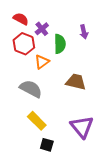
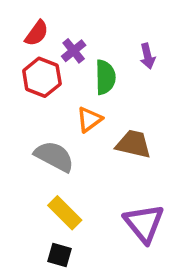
red semicircle: (21, 19) -> (37, 33), turned 98
orange triangle: (42, 62) -> (89, 119), moved
black square: (47, 145) -> (60, 255), moved

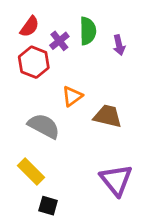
green semicircle: (105, 77) -> (88, 31), moved
yellow rectangle: (65, 213) -> (31, 172), moved

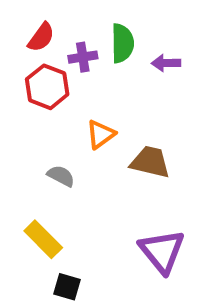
purple cross: (59, 41) -> (83, 57), turned 30
purple arrow: (119, 45) -> (166, 63), turned 102
gray semicircle: (44, 126) -> (61, 176), size x0.6

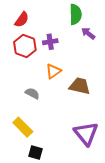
green semicircle: (122, 43) -> (76, 14), moved
purple cross: (83, 57) -> (50, 42), moved
purple arrow: (166, 63) -> (88, 33), turned 40

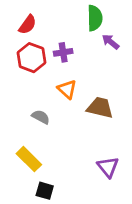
orange triangle: (53, 71) -> (67, 89), turned -42
purple triangle: (86, 133) -> (108, 167), size x0.7

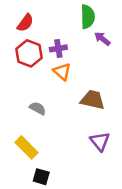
orange triangle: (67, 89) -> (62, 72), moved
purple triangle: (108, 167) -> (100, 141), moved

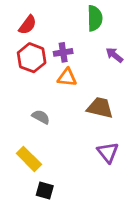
purple arrow: (102, 39) -> (114, 55), moved
orange triangle: (62, 72) -> (67, 77), turned -36

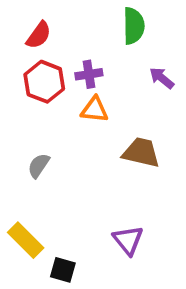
gray semicircle: (41, 117) -> (39, 166), moved, turned -84
purple triangle: (108, 152) -> (128, 240), moved
yellow rectangle: (29, 159) -> (26, 240), moved

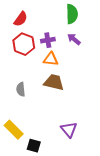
purple arrow: (162, 78) -> (74, 39), moved
brown trapezoid: (141, 153) -> (54, 82), moved
gray semicircle: (39, 166) -> (21, 89), turned -40

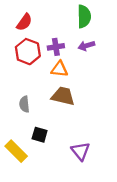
purple arrow: (74, 39) -> (86, 46), turned -56
black square: (34, 146) -> (40, 135), moved

